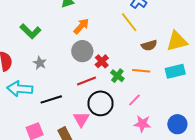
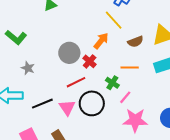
orange arrow: (81, 26) -> (101, 41), moved
green cross: (117, 76) -> (112, 83), moved
pink triangle: (81, 119) -> (67, 108), moved
pink star: (142, 124) -> (135, 120), size x1.4

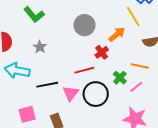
gray circle: (69, 53) -> (84, 25), moved
pink line: (125, 97) -> (136, 87), moved

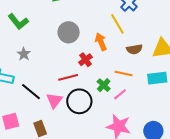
orange arrow: (117, 34) -> (101, 42), turned -72
black line: (47, 85) -> (31, 92), turned 50

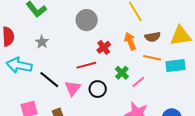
orange arrow: (101, 42) -> (130, 41), moved
orange line: (124, 74) -> (152, 58), moved
black circle: (79, 101) -> (98, 89), size x0.7

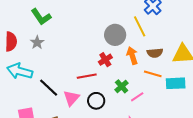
gray circle: (87, 20) -> (115, 35), moved
gray star: (42, 42) -> (37, 42), moved

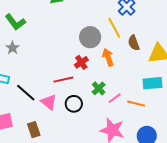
brown semicircle: (155, 53) -> (134, 43), moved, turned 77
orange line: (153, 74) -> (136, 104), moved
pink triangle: (71, 98) -> (49, 102), turned -30

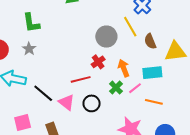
green L-shape: (15, 22) -> (31, 23), turned 30
orange arrow: (108, 57) -> (124, 68), moved
cyan rectangle: (152, 83) -> (152, 73), moved
pink line: (115, 98) -> (135, 88), moved

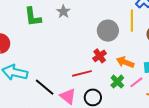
yellow line: (130, 27) -> (132, 21), turned 30
gray star: (29, 49) -> (63, 12), moved
orange arrow: (124, 68) -> (125, 62), turned -48

